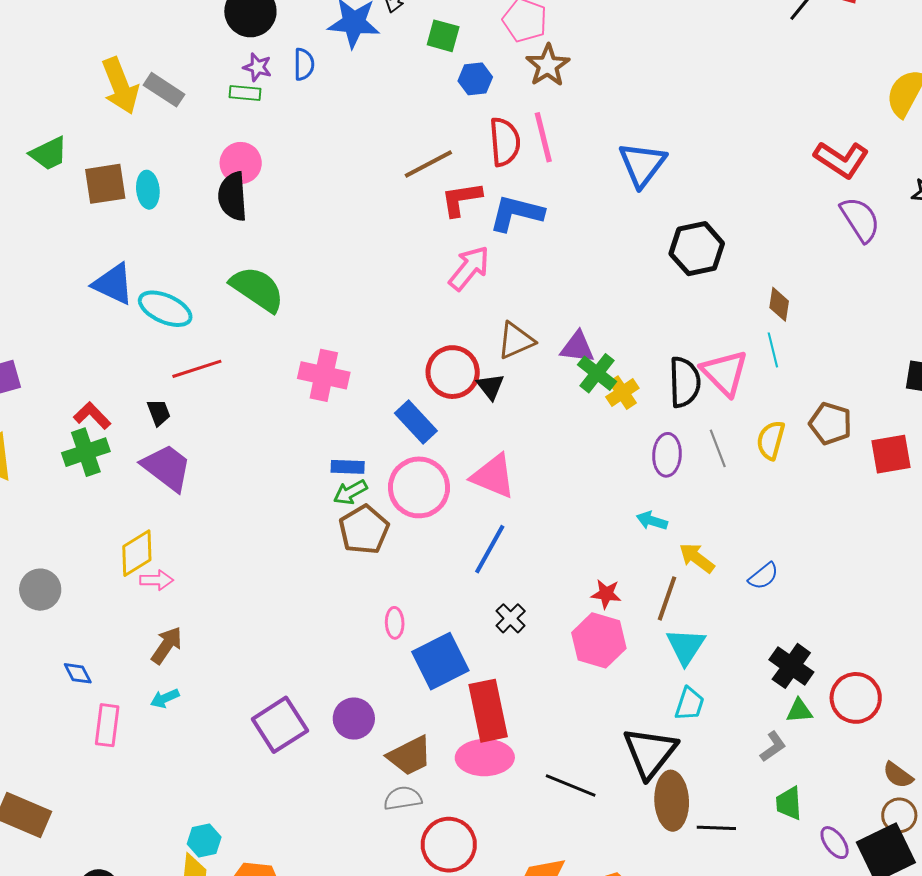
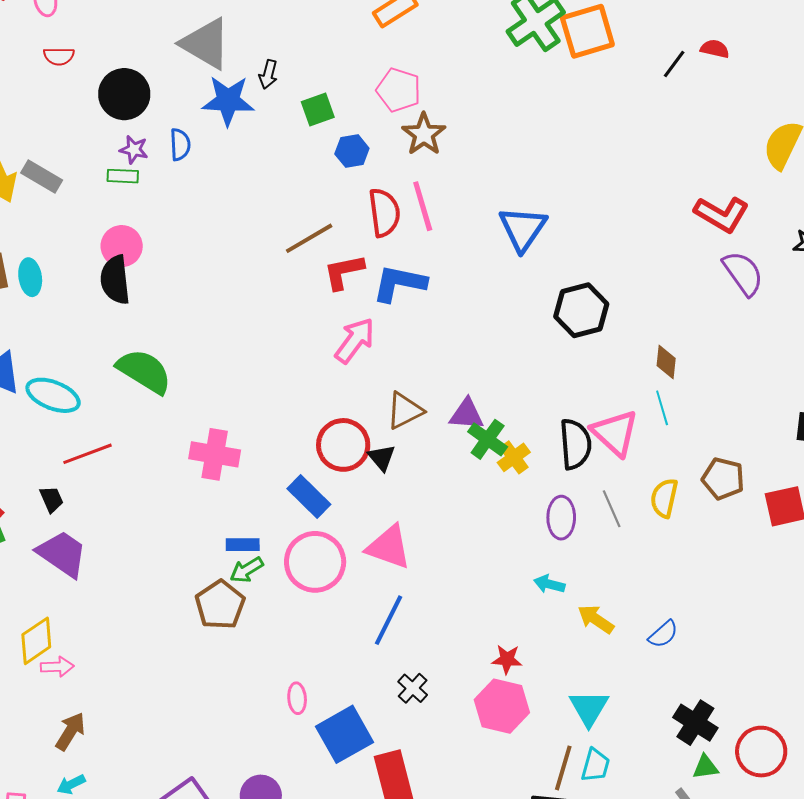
green square: (443, 36) -> (318, 110), turned -32
brown pentagon: (364, 530) -> (220, 605), moved
brown line: (667, 598) -> (563, 768), moved

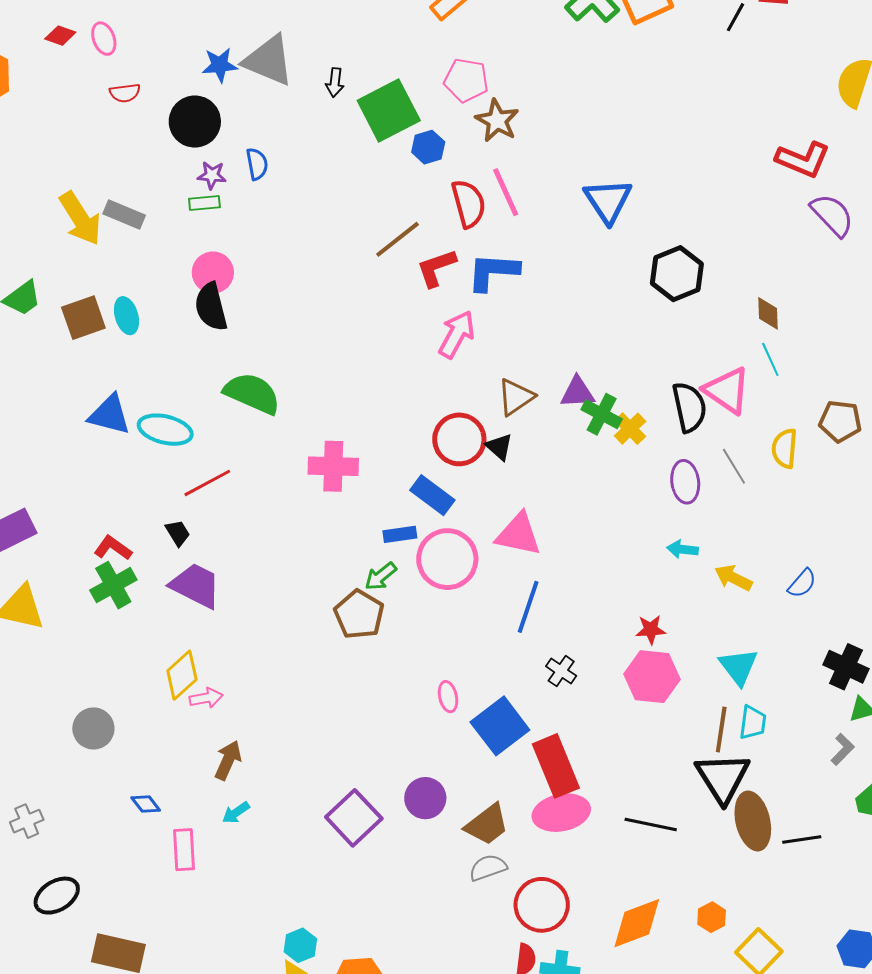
blue star: (228, 101) -> (220, 65), moved, size x0.7
green square: (318, 110) -> (389, 111), size x1.8
blue rectangle: (243, 545) -> (400, 534), moved

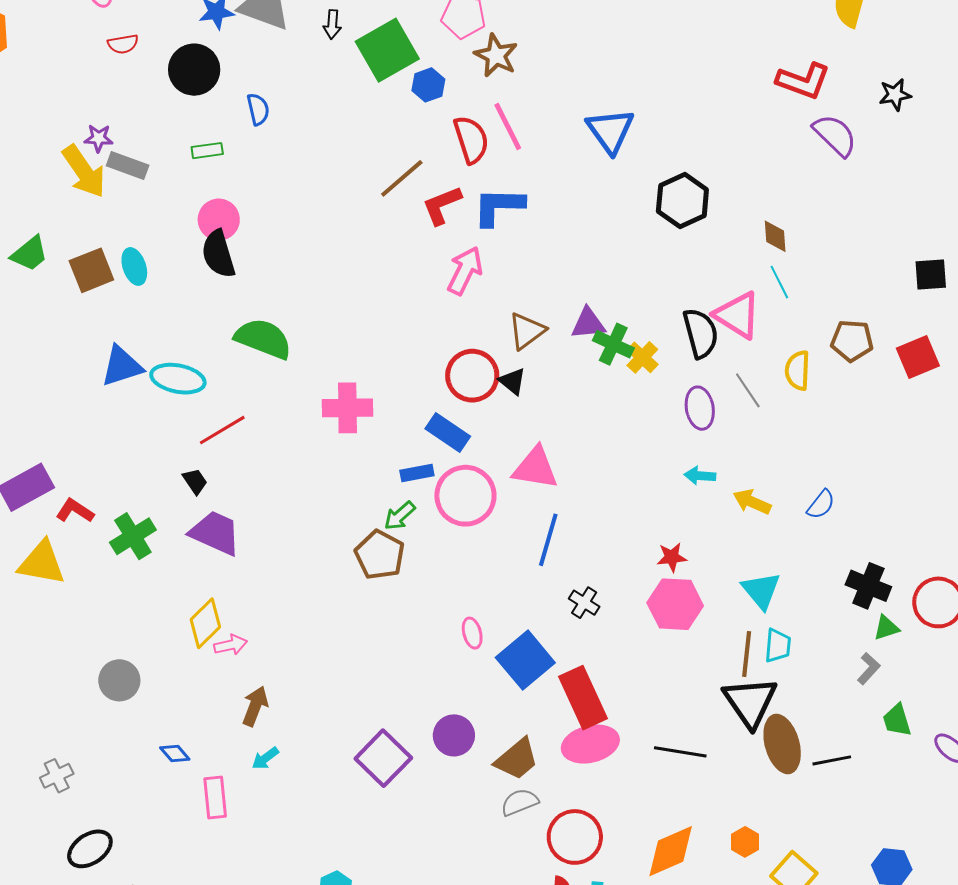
purple star: (212, 175) -> (99, 138), moved
blue triangle: (110, 415) -> (122, 366), turned -30
red L-shape: (113, 548) -> (75, 511), moved

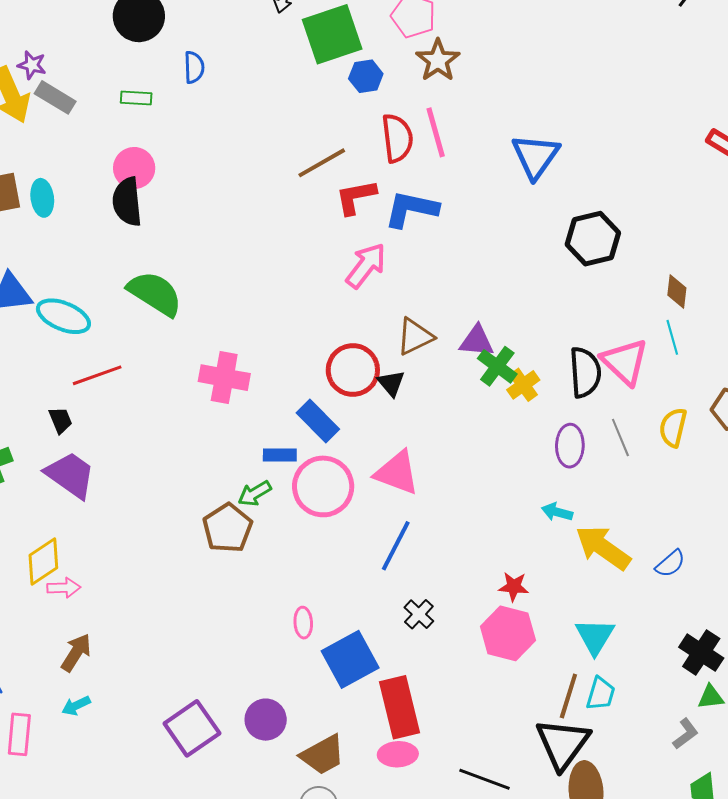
yellow arrow: (752, 502) -> (603, 548), size x1.5
pink ellipse: (590, 744) -> (398, 754), size x0.7

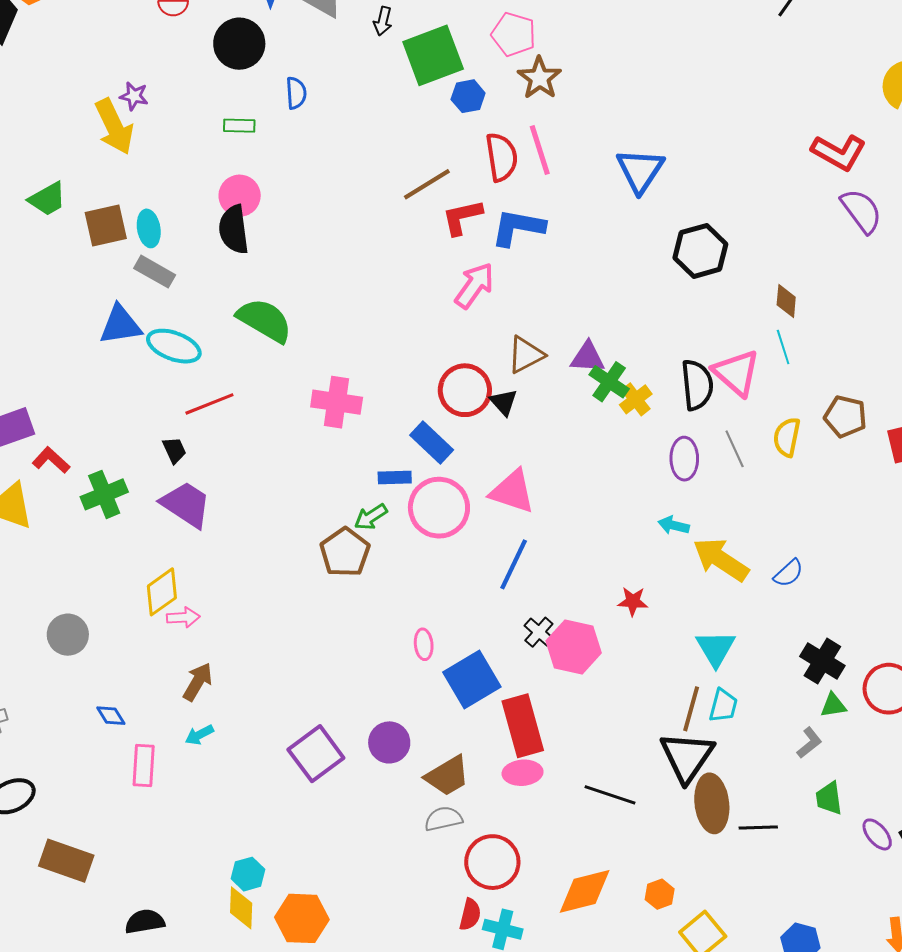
gray rectangle: (55, 97) -> (155, 272), moved
pink hexagon: (508, 633) -> (574, 647), moved

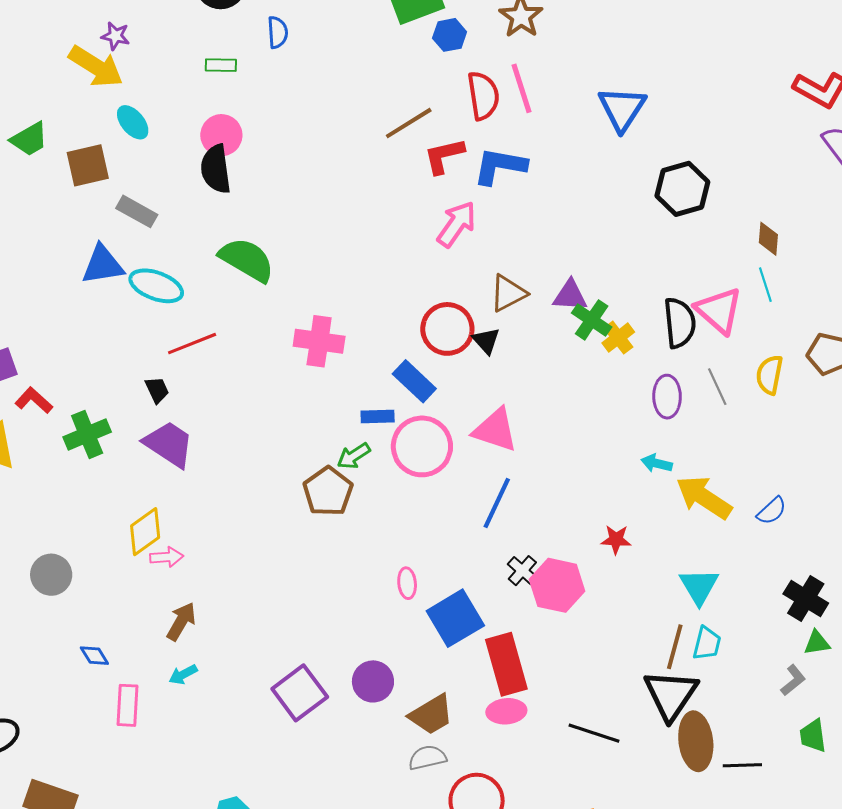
yellow arrow: (114, 127) -> (96, 67), turned -32
cyan ellipse: (149, 228) -> (133, 122), moved, turned -30

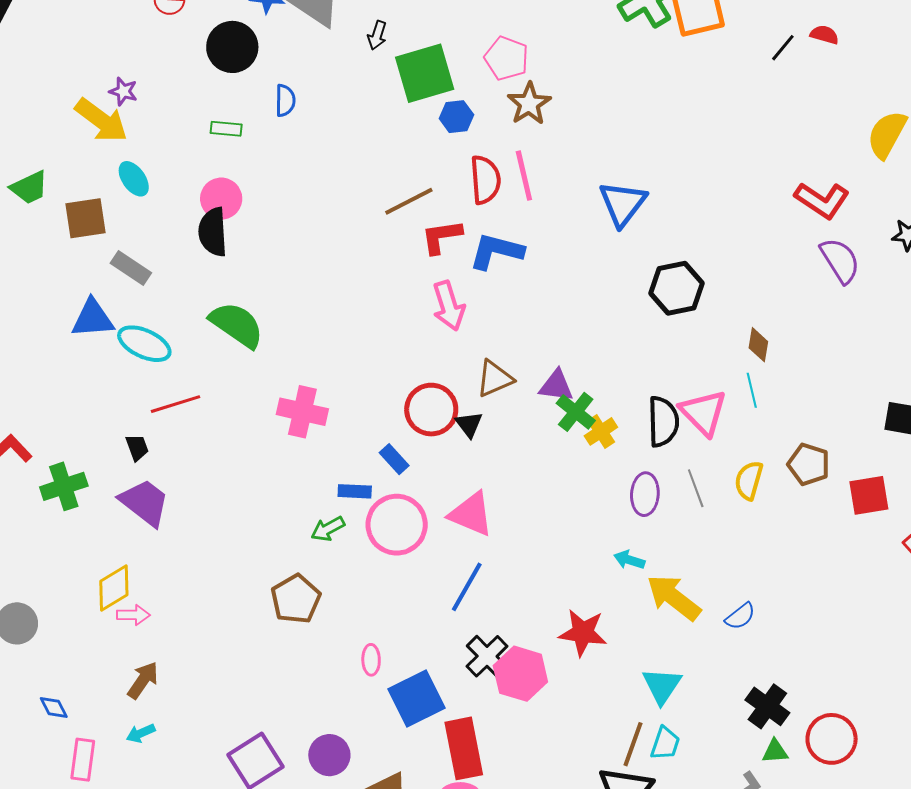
pink arrow: (457, 224) -> (449, 306), turned 123
blue rectangle: (414, 381) -> (394, 459), size x0.7
brown pentagon: (328, 491) -> (296, 599), moved
red star: (616, 540) -> (583, 633), size x1.6
black cross: (522, 571) -> (487, 656), size x1.4

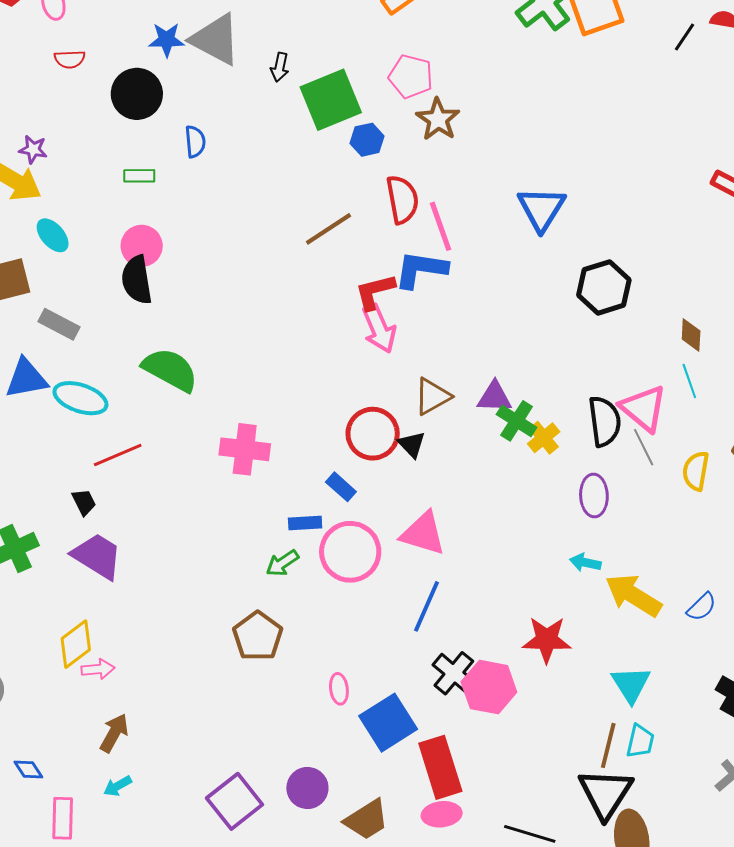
pink line: (524, 176) -> (441, 226), moved
red L-shape: (441, 237) -> (375, 292), moved
gray line: (696, 488) -> (644, 447), moved

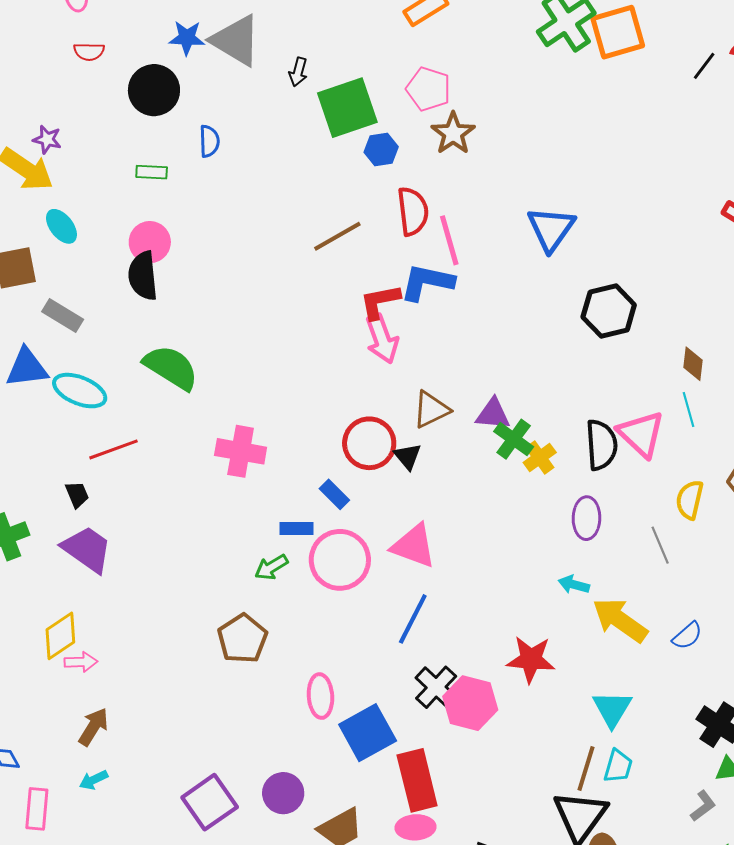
gray line: (644, 447) -> (660, 545), moved
pink ellipse: (339, 689) -> (320, 696), size x1.4

